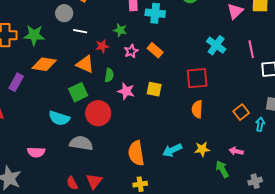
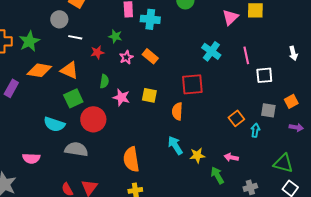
green star: (34, 35) -> (29, 41), turned -30
orange triangle: (85, 64) -> (69, 70), moved
orange semicircle: (197, 109) -> (177, 111), moved
cyan arrow: (172, 150) -> (175, 145), moved, turned 84

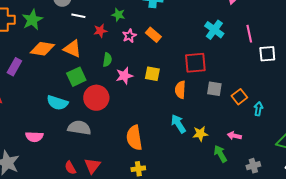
pink star: (121, 97) -> (124, 76), turned -30
gray square: (268, 110) -> (214, 89), moved

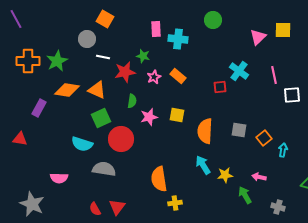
red star: (100, 31) -> (125, 72), size x1.5
red square: (195, 63) -> (220, 87), moved, size x0.6
orange semicircle: (180, 90) -> (205, 131), size x1.4
gray cross: (253, 166) -> (278, 207), turned 32
yellow cross: (138, 169) -> (175, 203), moved

